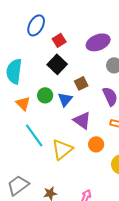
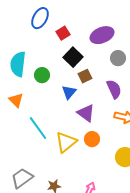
black square: (57, 64) -> (73, 57), moved
green circle: (45, 95) -> (42, 75), moved
orange triangle: (23, 103) -> (16, 100), moved
orange circle: (96, 144) -> (92, 139), moved

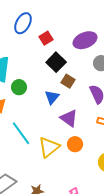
green circle: (42, 75) -> (19, 87), moved
brown square: (85, 76) -> (68, 81), turned -32

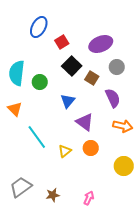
brown square: (68, 81) -> (92, 78), moved
green circle: (19, 87) -> (40, 82), moved
yellow triangle: (49, 147) -> (65, 151), size x0.6

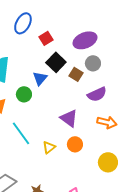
gray circle: (117, 67) -> (93, 63), moved
green circle: (40, 82) -> (24, 94), moved
purple semicircle: (113, 98) -> (97, 94), turned 90
blue triangle: (68, 101) -> (40, 78), moved

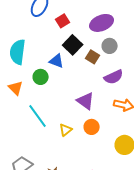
blue triangle: (40, 78) -> (57, 61), turned -49

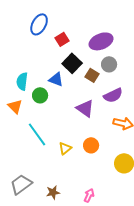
cyan semicircle: (18, 52) -> (22, 81), moved, size x0.7
purple triangle: (86, 101) -> (85, 108), moved

